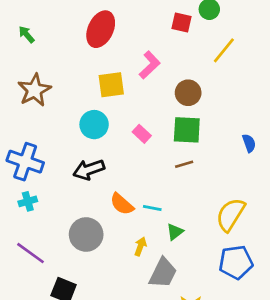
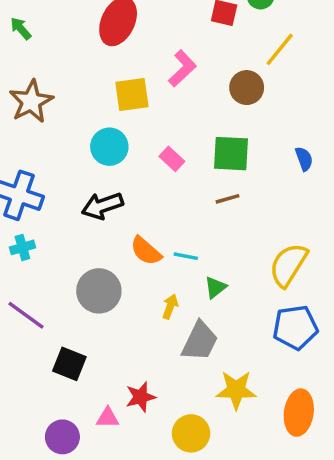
brown circle: (188, 93) -> (247, 88), moved
blue semicircle: (249, 143) -> (304, 159), moved

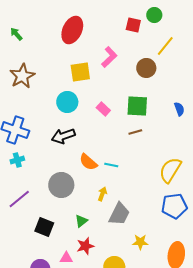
green triangle: (215, 287) -> (81, 221), moved
purple line: (26, 315) -> (19, 199), turned -75
yellow star: (236, 390) -> (140, 242), size x0.7

